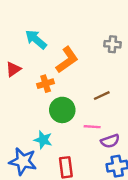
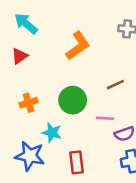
cyan arrow: (36, 39) -> (26, 24), moved
orange cross: (46, 84) -> (29, 103), moved

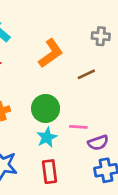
brown line: (115, 85) -> (86, 74), moved
cyan star: (52, 133) -> (47, 137), moved, turned 30

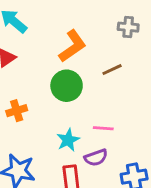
green circle: (46, 108) -> (67, 86), moved
purple semicircle: (98, 143) -> (96, 158), moved

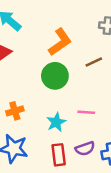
orange cross: (17, 111) -> (15, 111), moved
purple semicircle: (96, 158) -> (85, 149), moved

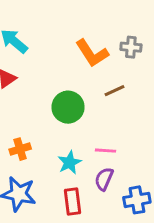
orange L-shape: (60, 42) -> (92, 53), moved, turned 92
purple semicircle: (85, 149) -> (104, 179), moved, turned 132

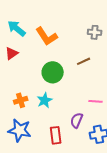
orange L-shape: (92, 53) -> (47, 36), moved
pink line: (105, 151) -> (96, 101), moved
cyan star: (70, 163) -> (45, 100), moved

